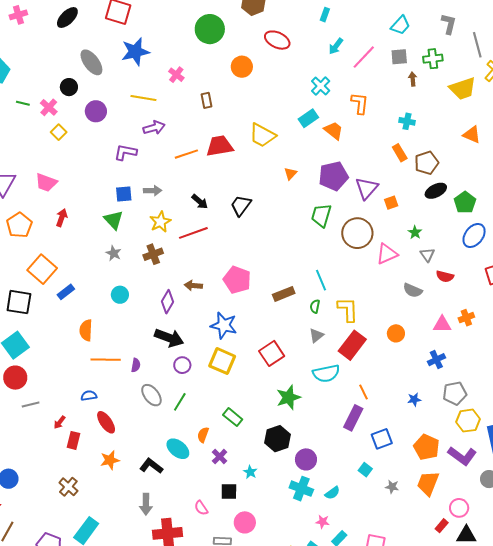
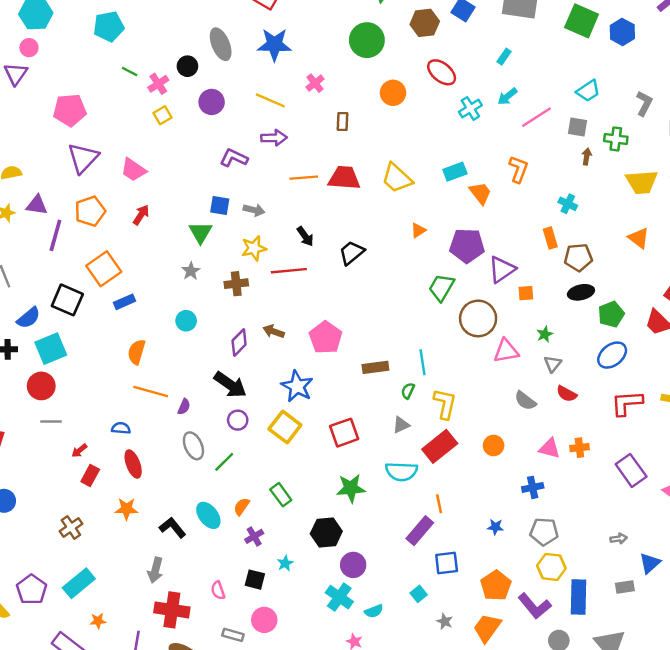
cyan cross: (321, 86) -> (470, 108), moved

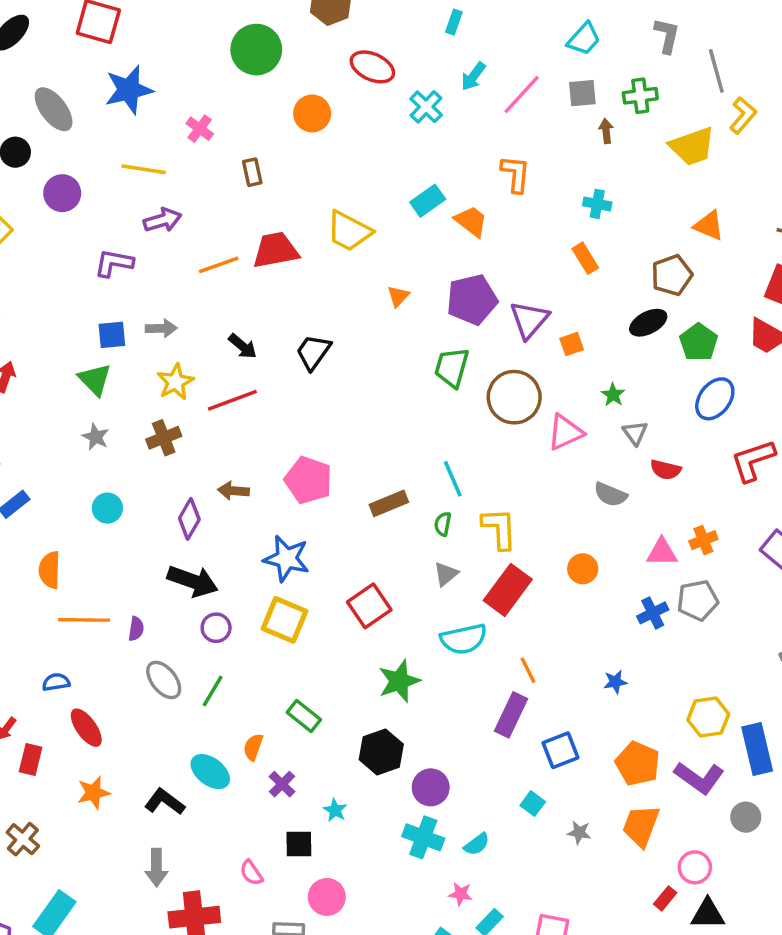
brown pentagon: (578, 257) -> (672, 275), moved
gray pentagon: (544, 532) -> (698, 600), moved

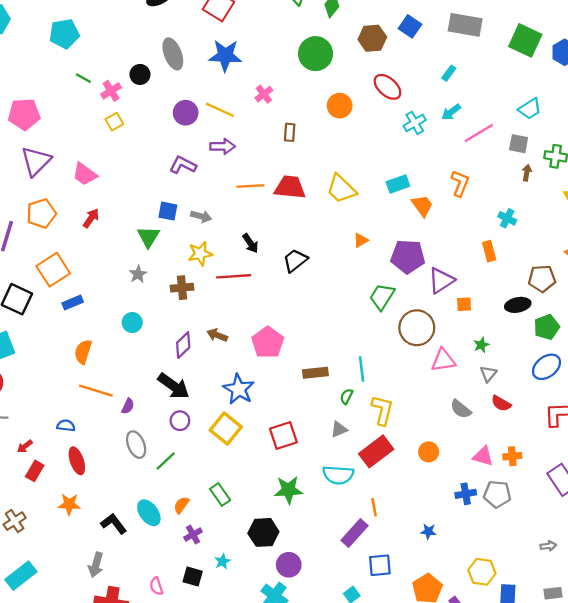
purple circle: (62, 193) -> (186, 113), moved

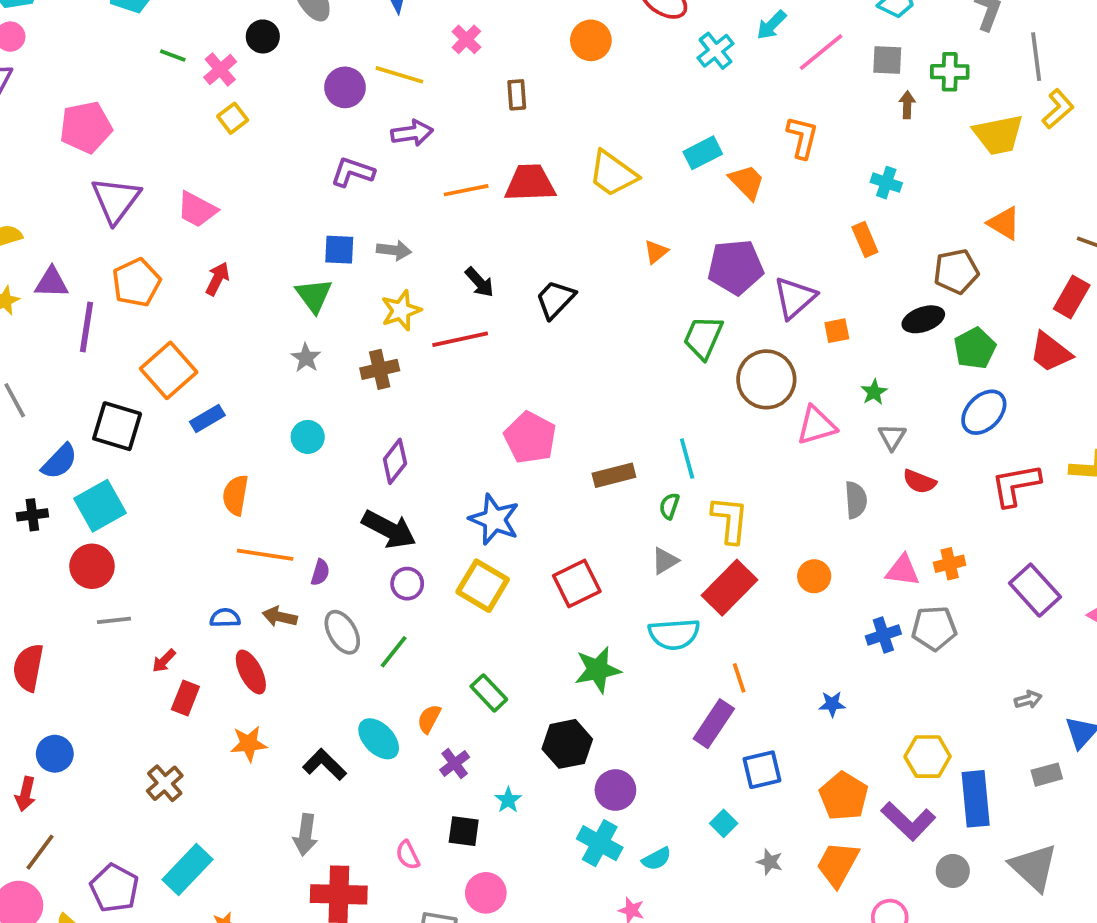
brown arrow: (217, 335) -> (280, 617), moved
gray semicircle: (461, 409) -> (856, 500), turned -125

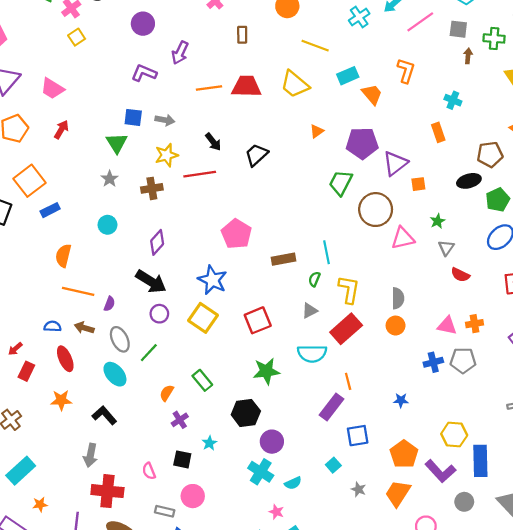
yellow line: (399, 75) -> (315, 46), moved
purple arrow: (412, 133) -> (180, 53), turned 120
gray semicircle: (856, 500) -> (398, 298), moved
cyan ellipse: (379, 739) -> (115, 374), moved

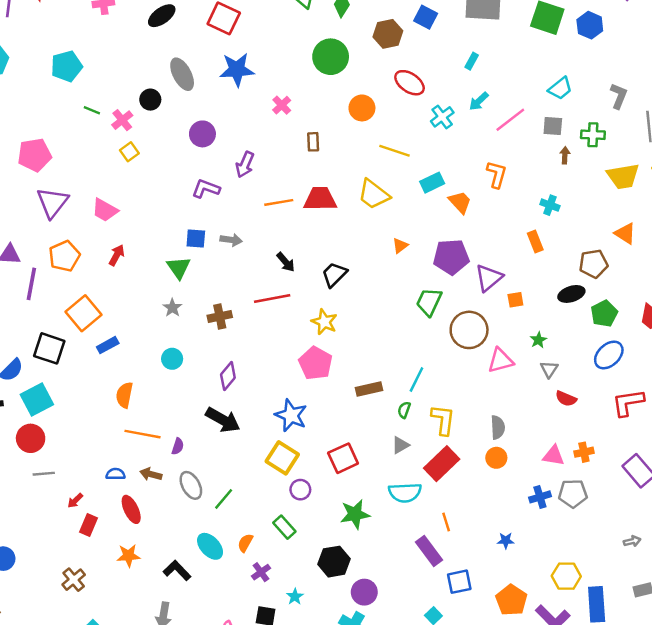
yellow star: (167, 155) -> (324, 322), moved, turned -30
cyan line: (327, 252) -> (416, 380), turned 40
purple circle: (159, 314) -> (300, 490), moved
cyan ellipse: (115, 374) -> (210, 546), moved
purple rectangle: (332, 407) -> (429, 551), turned -72

